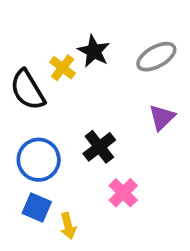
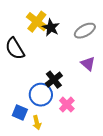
yellow cross: (63, 68) -> (37, 22), moved, size x1.5
purple triangle: (162, 117) -> (88, 64), turned -35
blue circle: (39, 160) -> (41, 95), moved

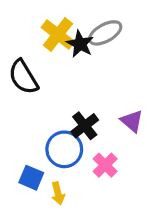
gray ellipse: (85, 31) -> (105, 33), moved
purple triangle: (88, 64) -> (132, 121), moved

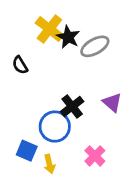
gray ellipse: (105, 33) -> (95, 46), moved
black semicircle: (23, 77) -> (20, 65), size x0.6
pink cross: (105, 165) -> (95, 156), moved

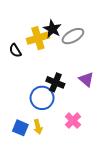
yellow cross: (49, 29) -> (38, 38), moved, turned 35
black cross: (72, 106) -> (55, 82), turned -30
blue square: (27, 151) -> (20, 128), moved

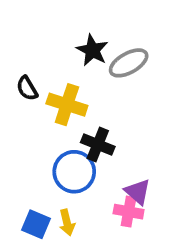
yellow cross: (38, 38) -> (67, 105), moved, turned 35
purple triangle: (86, 79) -> (138, 192), moved
pink cross: (73, 121) -> (129, 212), turned -35

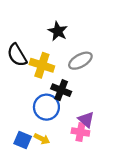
gray ellipse: (129, 63) -> (80, 61), moved
black semicircle: (27, 88) -> (17, 55), size x1.5
yellow arrow: (67, 222) -> (42, 139), turned -49

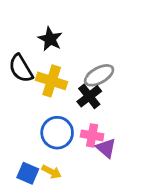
black star: (58, 31) -> (50, 39), moved
black cross: (61, 90) -> (89, 96), moved, turned 30
pink cross: (80, 132) -> (92, 135), moved

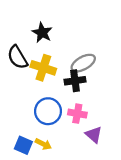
black cross: (89, 96) -> (75, 81), turned 30
purple triangle: (106, 148) -> (94, 135), moved

